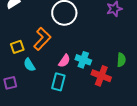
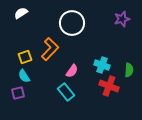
cyan cross: (83, 60) -> (102, 65), moved
cyan semicircle: (29, 65) -> (24, 76), moved
cyan rectangle: (58, 82) -> (66, 92), turned -54

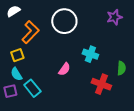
orange L-shape: (50, 49) -> (30, 32), moved
cyan cross: (102, 65) -> (90, 54), moved
cyan rectangle: (66, 92) -> (32, 88), moved

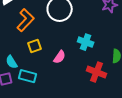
yellow square: (17, 55) -> (35, 46), moved
cyan rectangle: (32, 88) -> (28, 76), turned -36

